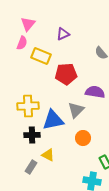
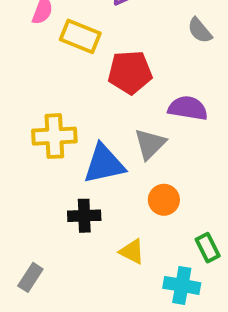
black cross: (32, 135) -> (84, 216), moved
yellow triangle: (48, 155) -> (132, 252), moved
gray rectangle: (31, 167) -> (30, 277), moved

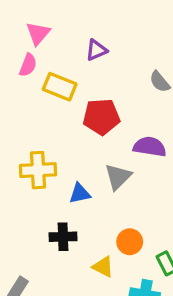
blue triangle: (104, 164) -> (80, 193), size x0.6
orange circle: (164, 200) -> (130, 242), moved

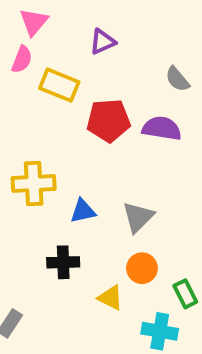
purple semicircle: (150, 147) -> (162, 128), moved
gray triangle: (118, 177) -> (138, 217), moved

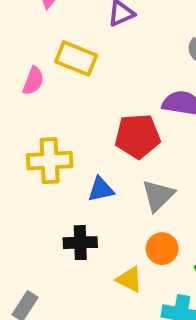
pink semicircle: (22, 59) -> (33, 81), moved
red pentagon: (108, 120) -> (138, 136), moved

